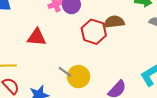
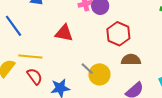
brown semicircle: (114, 22) -> (131, 60), moved

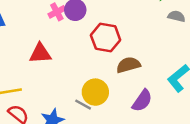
gray line: (87, 69) -> (83, 105), moved

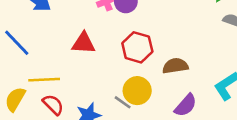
red hexagon: (106, 38) -> (137, 47), moved

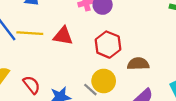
yellow line: (44, 80) -> (30, 33), moved

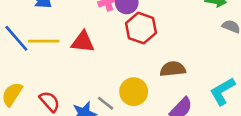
red hexagon: (108, 45) -> (141, 28), moved
gray line: (90, 90) -> (106, 103), moved

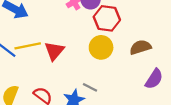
red triangle: (83, 42) -> (54, 51), moved, turned -45
yellow circle: (134, 92) -> (101, 47), moved

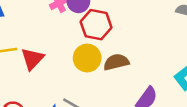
brown semicircle: (140, 47) -> (116, 62), moved

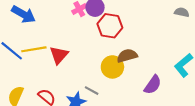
yellow circle: (87, 58) -> (112, 67), moved

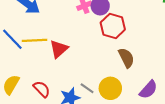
brown semicircle: (127, 56) -> (126, 58), turned 72
yellow circle: (112, 67) -> (110, 88), moved

